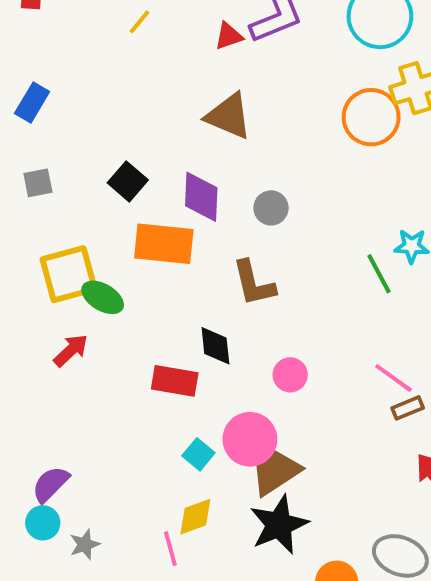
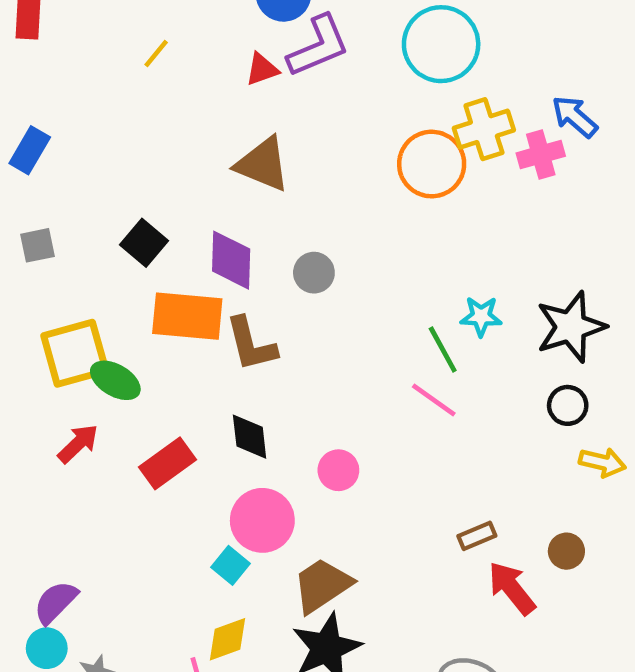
brown L-shape: (254, 283) -> (251, 344), moved
pink line: (393, 378) -> (434, 400), moved
red rectangle: (175, 381) -> (167, 463), moved, turned -45
brown rectangle: (408, 408) -> (477, 536), moved
pink circle: (250, 439) -> (262, 520), moved

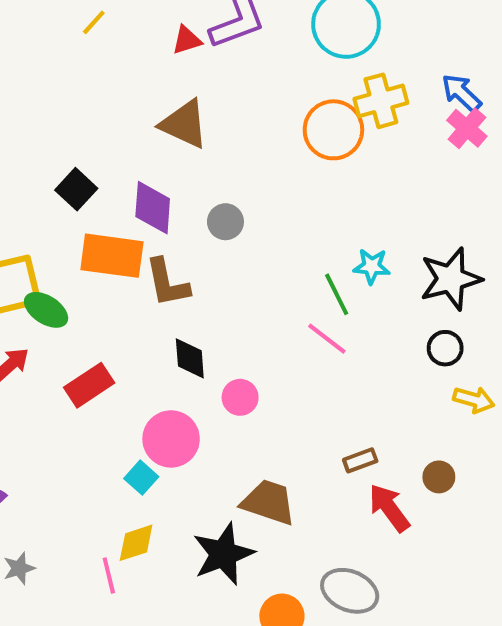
pink cross: (541, 155) -> (467, 128), moved, turned -36
black diamond: (250, 437) -> (190, 358), moved
brown trapezoid: (322, 585) -> (269, 502), moved, turned 50

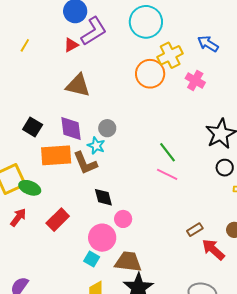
pink cross: (467, 128) -> (195, 80), moved
cyan star: (372, 266) -> (96, 146), moved, turned 30
pink circle: (240, 397) -> (123, 219), moved
brown trapezoid: (269, 502) -> (128, 262), moved

